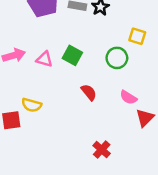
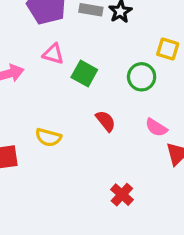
pink triangle: (44, 59) -> (53, 54), moved
yellow semicircle: (32, 105) -> (48, 137), moved

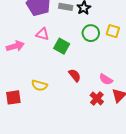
green circle: (142, 77) -> (91, 33), moved
red cross: (122, 195) -> (97, 98), moved

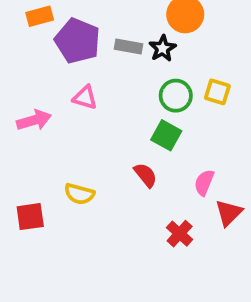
green square: (62, 46) -> (166, 135), moved
pink semicircle: (106, 79) -> (204, 183), turned 80
red cross: (97, 98) -> (180, 234), moved

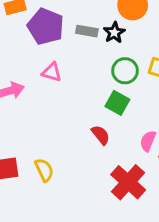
yellow semicircle: (79, 194) -> (44, 170), moved, turned -130
red cross: (180, 234) -> (128, 182), size x1.6

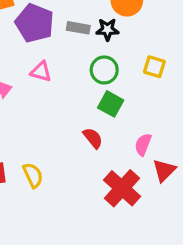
black star: (114, 33) -> (107, 29), turned 30
green circle: (125, 71) -> (104, 70), moved

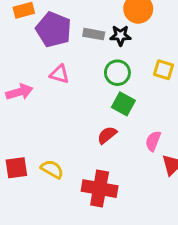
red semicircle: (93, 138) -> (107, 135), turned -90
yellow semicircle: (33, 175) -> (52, 169), turned -35
red cross: (122, 188) -> (100, 189), moved, turned -32

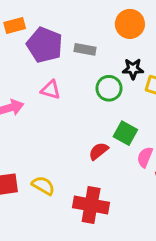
black star: (120, 36) -> (133, 69), moved
green square: (123, 104) -> (125, 133), moved

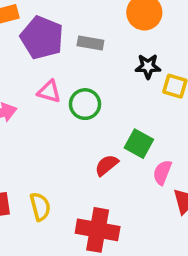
green circle: (109, 88) -> (85, 104), moved
yellow semicircle: (43, 186) -> (40, 207), turned 45

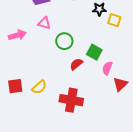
green circle: (85, 104) -> (64, 41), moved
yellow semicircle: (40, 207) -> (39, 87), turned 63

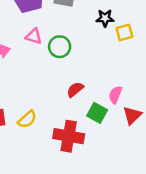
yellow square: (114, 20) -> (124, 32), turned -32
green circle: (64, 41) -> (60, 47), moved
green square: (94, 52) -> (97, 113), moved

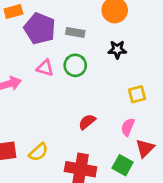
yellow square: (124, 32) -> (137, 94), moved
green circle: (60, 47) -> (75, 65), moved
green square: (97, 113) -> (123, 165), moved

